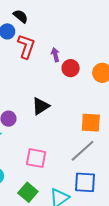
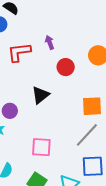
red L-shape: (26, 46) -> (19, 52), moved, turned -110
red circle: (71, 68) -> (66, 67), moved

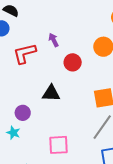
black triangle: (40, 95) -> (51, 93), turned 48

